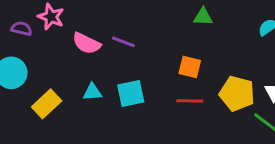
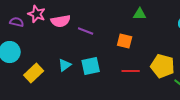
pink semicircle: (86, 43) -> (61, 21), moved, turned -36
orange square: (190, 67) -> (125, 41), moved
cyan triangle: (92, 92) -> (65, 65), turned -32

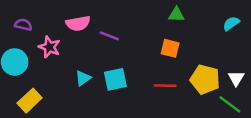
pink star: (37, 14) -> (49, 47), moved
orange square: (125, 41) -> (170, 48), moved
yellow rectangle: (34, 73) -> (30, 101), moved

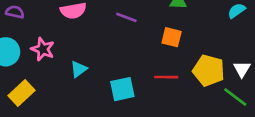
purple line: (109, 36) -> (126, 17), moved
pink star: (49, 47) -> (43, 49), moved
cyan square: (115, 79) -> (122, 89), moved

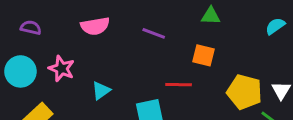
red line: (166, 77) -> (179, 85), moved

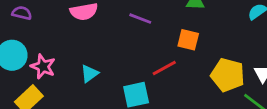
pink star: (61, 69) -> (43, 67), moved
red line: (179, 85) -> (164, 68), turned -30

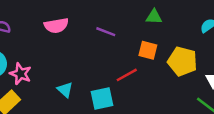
cyan triangle: (90, 74) -> (65, 90), moved, turned -42
yellow pentagon: (228, 75) -> (182, 61), moved

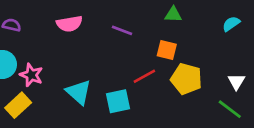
yellow pentagon: (182, 61) -> (186, 79), moved
cyan triangle: (65, 90) -> (79, 92), size x1.5

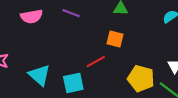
purple line: (122, 30) -> (71, 13), moved
yellow pentagon: (186, 79) -> (141, 78), moved

